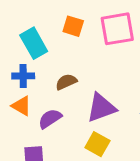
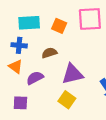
orange square: (73, 26) -> (59, 26), moved
cyan rectangle: (34, 43) -> (29, 23), turned -70

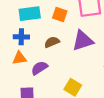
orange triangle: (16, 67) -> (19, 58), turned -40
purple triangle: (72, 74) -> (83, 41), moved

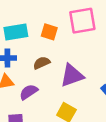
purple triangle: (83, 41) -> (72, 76), moved

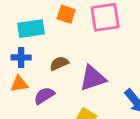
orange square: (49, 32) -> (66, 14), moved

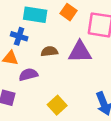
purple triangle: (93, 78) -> (80, 52), moved

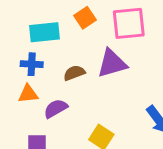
orange square: (68, 12) -> (85, 18), turned 35

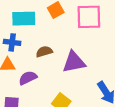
purple triangle: (112, 63) -> (74, 62), moved

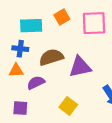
brown semicircle: (44, 52) -> (51, 57), size x1.5

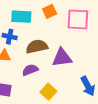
purple semicircle: (36, 83) -> (30, 70), moved

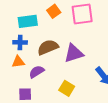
purple semicircle: (30, 70) -> (37, 72), moved

